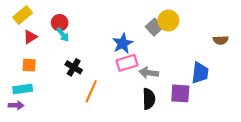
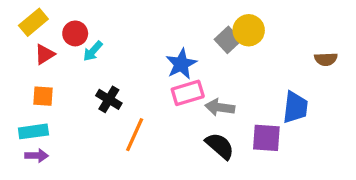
red circle: (60, 23) -> (75, 33), moved
cyan arrow: (63, 35) -> (93, 51), turned 80
black semicircle: (149, 99) -> (220, 146), turned -48
purple arrow: (16, 105) -> (37, 156), moved

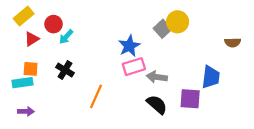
black cross: (109, 99) -> (65, 70), moved
cyan rectangle: (33, 131) -> (23, 83), moved

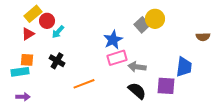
yellow rectangle: (24, 16) -> (33, 14), moved
orange line: (96, 96) -> (84, 84), turned 45

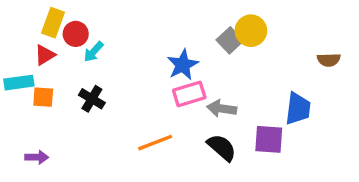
yellow rectangle: (33, 14) -> (53, 23), turned -30
cyan rectangle: (20, 72) -> (19, 83), moved
orange line: (84, 84) -> (155, 143), moved

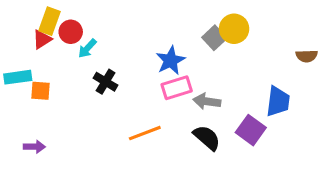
red triangle: (45, 55) -> (42, 39), moved
black cross: (92, 99) -> (105, 82), moved
purple square: (269, 139) -> (251, 130), turned 32

